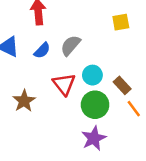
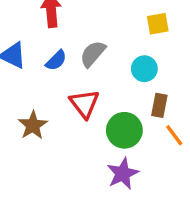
cyan circle: (92, 75) -> (144, 69), moved
brown rectangle: (122, 85) -> (159, 105), turned 54

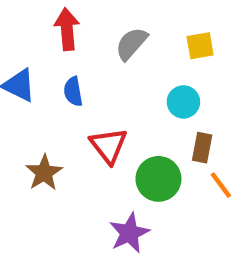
gray semicircle: (93, 54) -> (131, 44), moved
blue semicircle: (56, 60) -> (73, 92), turned 125
purple star: (123, 174) -> (129, 233), moved

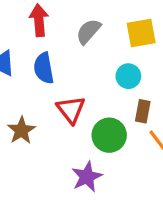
yellow square: (200, 46) -> (141, 33), size x1.4
blue semicircle: (73, 92) -> (44, 68), size x1.4

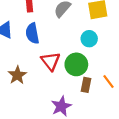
brown rectangle: (143, 111) -> (86, 85), moved
green circle: (109, 135) -> (76, 64), moved

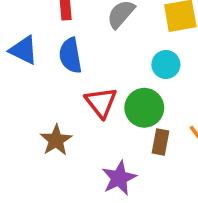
brown star: (17, 75) -> (56, 140), moved

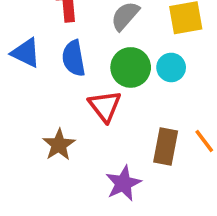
green circle: (144, 108) -> (131, 67), moved
brown rectangle: (160, 142) -> (166, 147), size x1.4

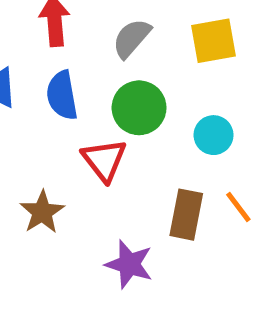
cyan circle: (171, 67) -> (214, 135), moved
purple star: (123, 183) -> (129, 264), turned -30

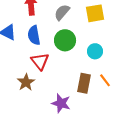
red triangle: (104, 160) -> (40, 61), moved

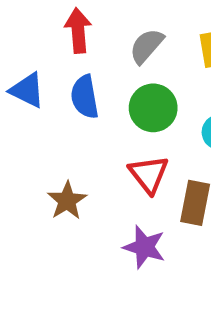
red triangle: (40, 61) -> (149, 174), moved

